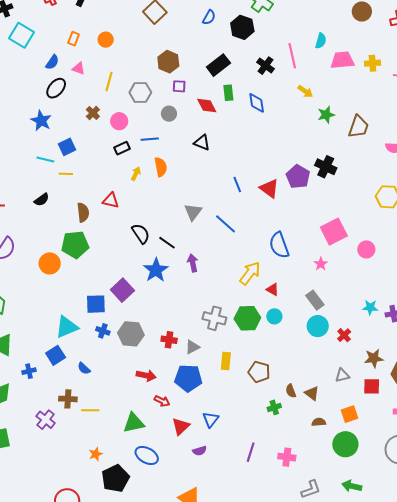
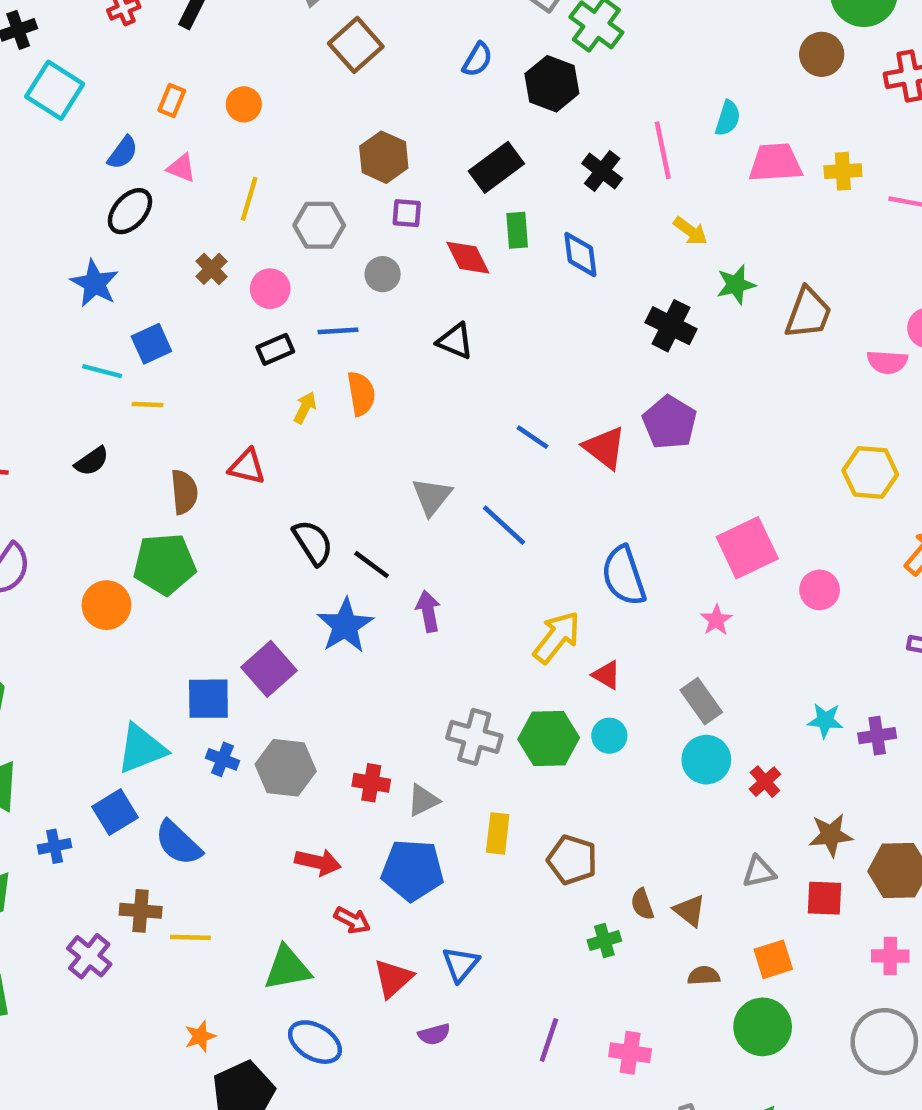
black cross: (326, 167) -> (671, 326), moved
blue line: (237, 185) -> (532, 437), turned -35
blue semicircle: (84, 368) -> (178, 843), size x1.6

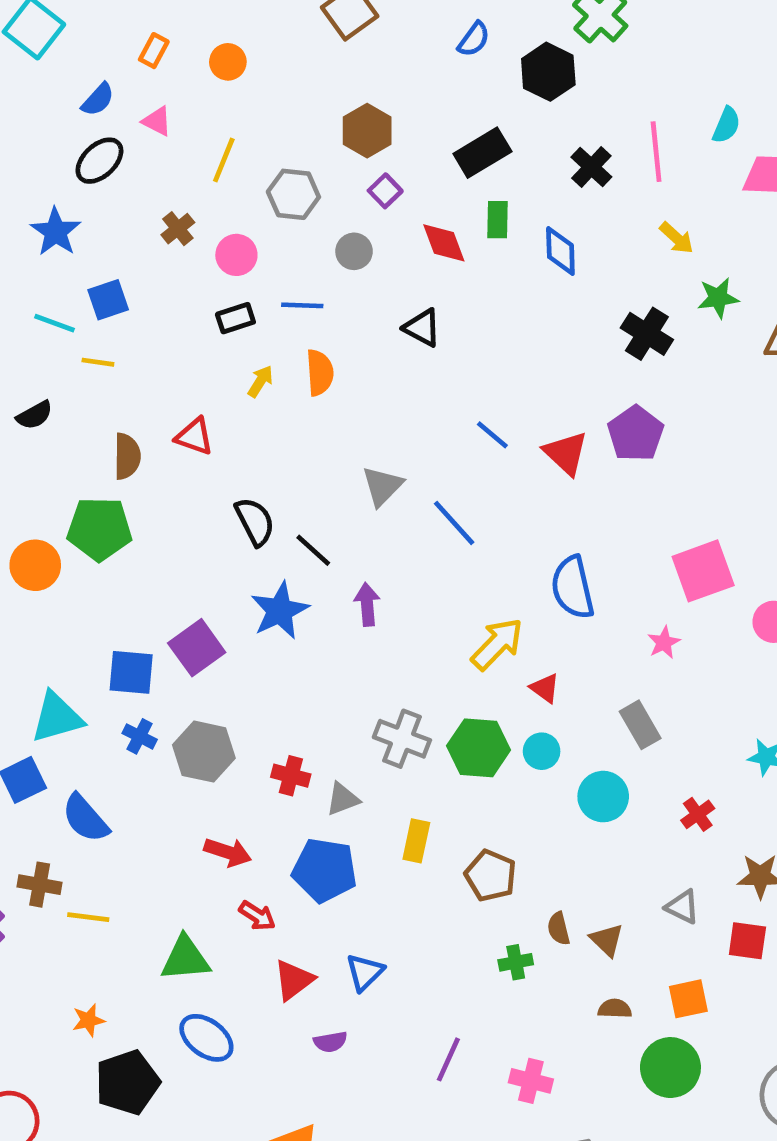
purple square: (407, 213) -> (385, 191), turned 36
cyan circle: (706, 760) -> (603, 797), moved
gray triangle: (759, 872) -> (682, 907), turned 33

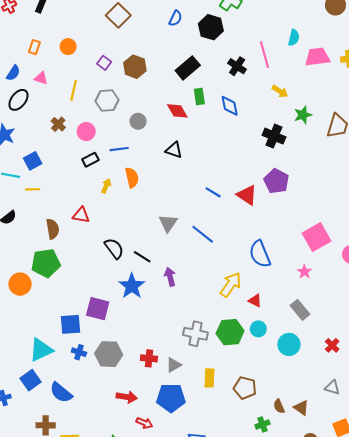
purple square: (385, 191) -> (104, 63), moved
purple square: (197, 648) -> (98, 309), turned -30

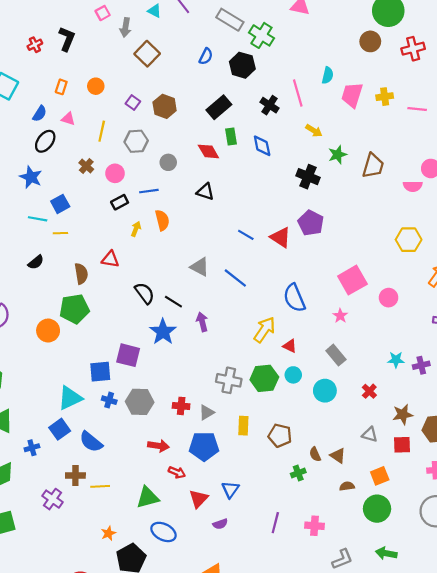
pink trapezoid: (317, 57) -> (352, 95), turned -65
gray triangle: (168, 223) -> (200, 267), turned -36

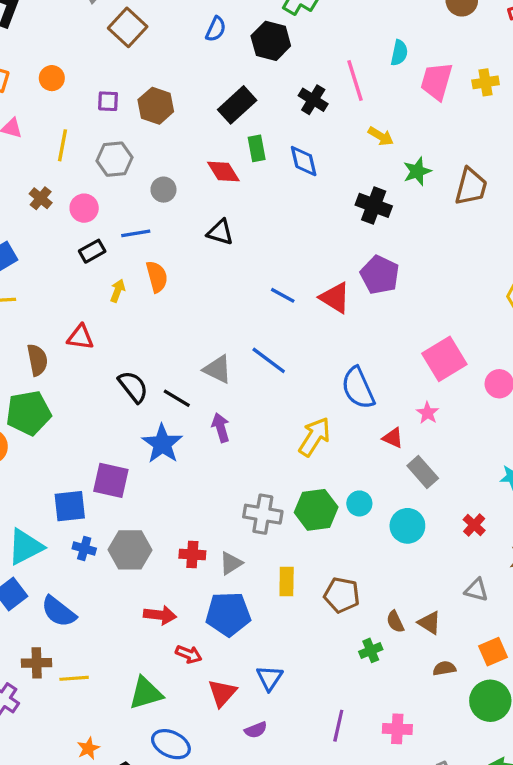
purple square: (133, 103) -> (108, 101), turned -32
gray triangle: (200, 267) -> (218, 369), moved
red triangle: (290, 346) -> (393, 438), moved

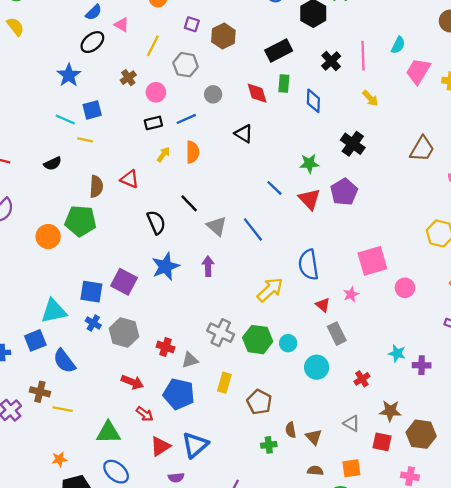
green star: (417, 171) -> (309, 163), moved
blue line: (136, 233) -> (186, 119), turned -30
black line: (177, 398) -> (189, 203), moved
blue triangle: (270, 678) -> (195, 445), size x1.4

